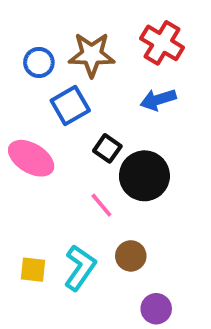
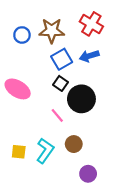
blue square: (70, 105) -> (62, 59), moved

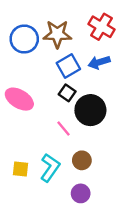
blue circle: (22, 35) -> (24, 39), size x1.5
purple circle: (88, 174) -> (81, 193), moved

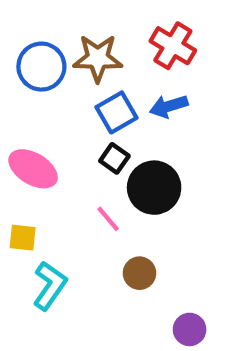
cyan L-shape: (50, 168) -> (50, 286), moved
yellow square: (21, 169) -> (23, 238), moved
purple circle: (81, 193) -> (190, 329), moved

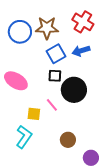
black square: (114, 158) -> (55, 76), turned -32
yellow square: (23, 238) -> (34, 114), moved
brown circle: (139, 273) -> (68, 140), moved

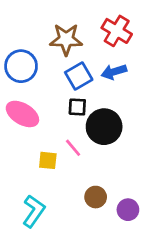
blue circle: (20, 32) -> (21, 66), moved
cyan L-shape: (24, 137) -> (34, 211), moved
purple circle: (91, 158) -> (128, 210), moved

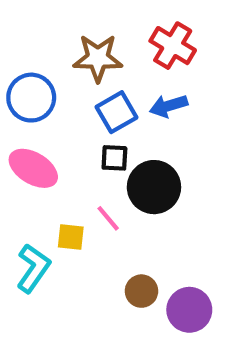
purple circle: (128, 210) -> (189, 310), size x1.4
cyan L-shape: (34, 211) -> (33, 268), moved

